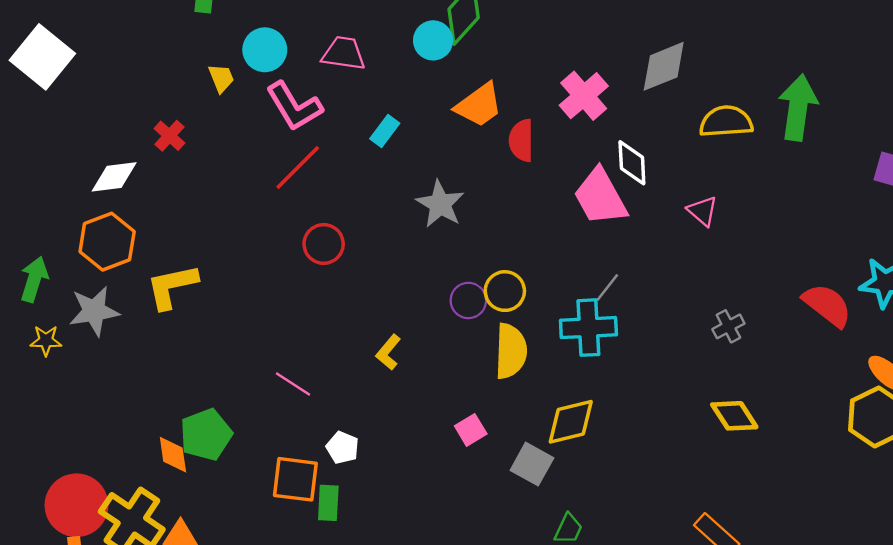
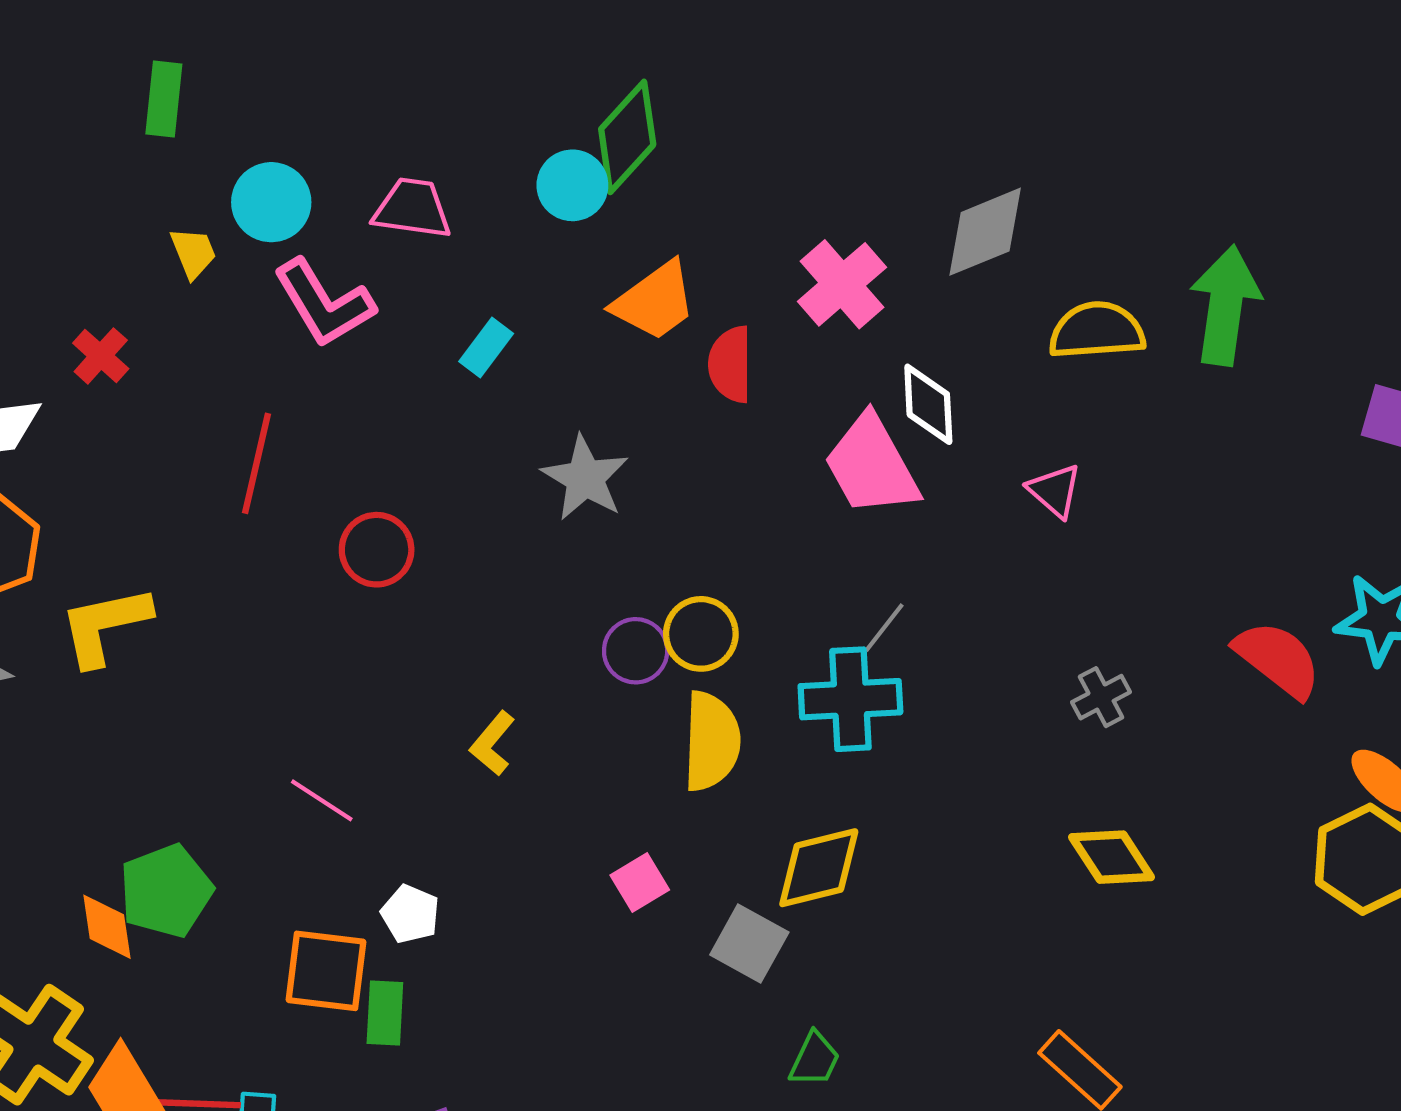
red line: (298, 167) -> (257, 463), moved, turned -32

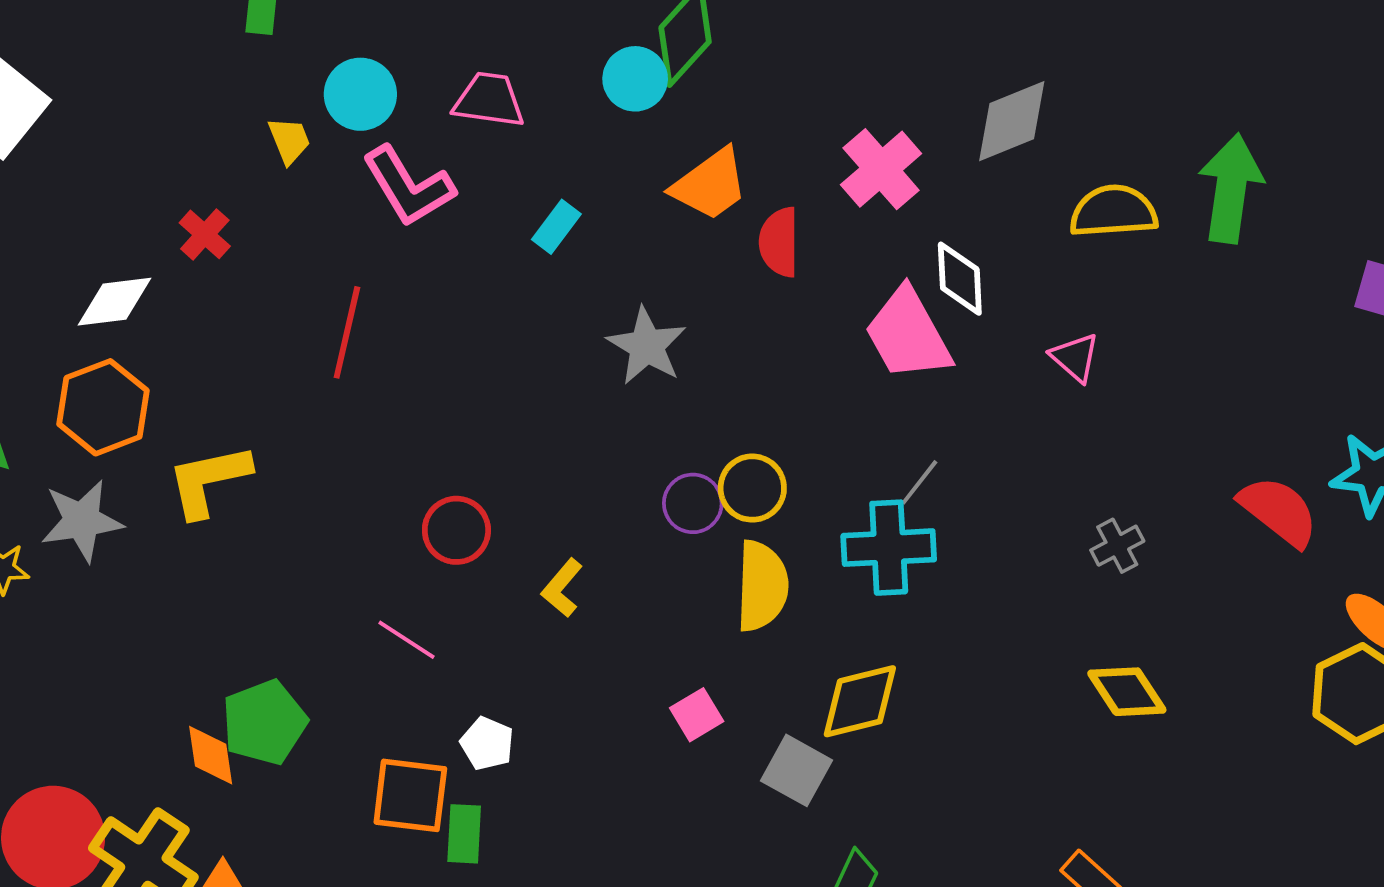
red circle: (377, 550) -> (456, 530), moved

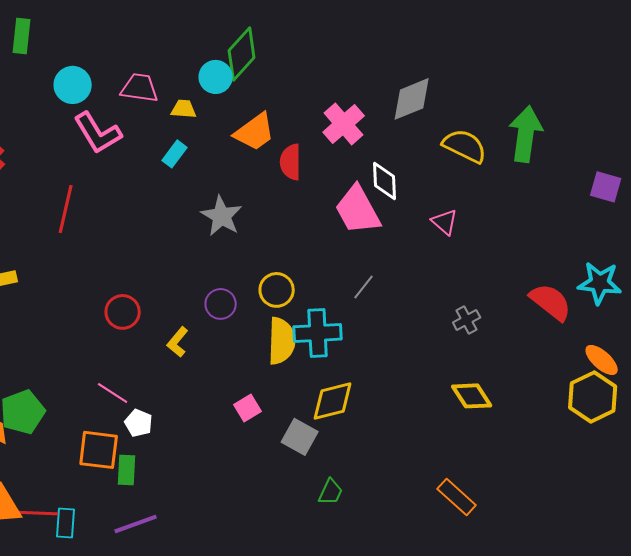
yellow trapezoid: (289, 140) -> (184, 109), moved, turned -64
yellow semicircle: (1113, 211) -> (465, 146), turned 30
purple circle: (693, 503) -> (221, 304), moved
cyan cross: (889, 548) -> (318, 333), moved
pink line: (407, 640) -> (113, 393), moved

